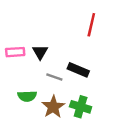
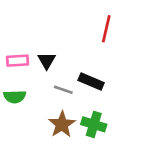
green semicircle: (27, 96) -> (15, 97), moved

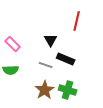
pink rectangle: (18, 61) -> (13, 44), turned 49
black triangle: (47, 61) -> (51, 40), moved

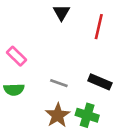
black triangle: (51, 40) -> (61, 12), moved
black rectangle: (66, 59) -> (100, 82), moved

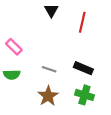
green cross: (87, 115) -> (84, 95), moved

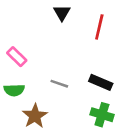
brown star: (48, 96) -> (35, 116), moved

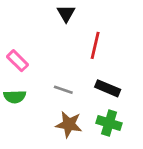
red line: (99, 27) -> (95, 45), moved
brown star: (35, 116) -> (69, 124), moved, turned -30

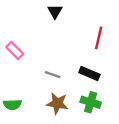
red line: (95, 45) -> (99, 38), moved
green semicircle: (15, 97) -> (12, 105), moved

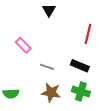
pink rectangle: (15, 51) -> (23, 45), moved

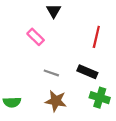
pink rectangle: (23, 45) -> (36, 37), moved
green cross: (81, 92) -> (100, 98), moved

